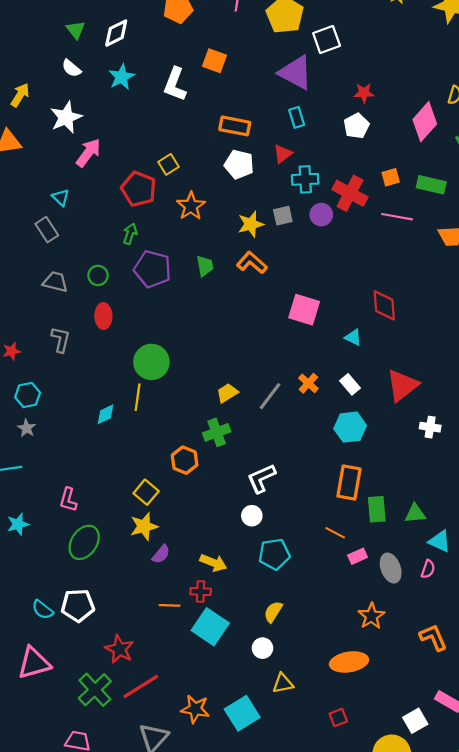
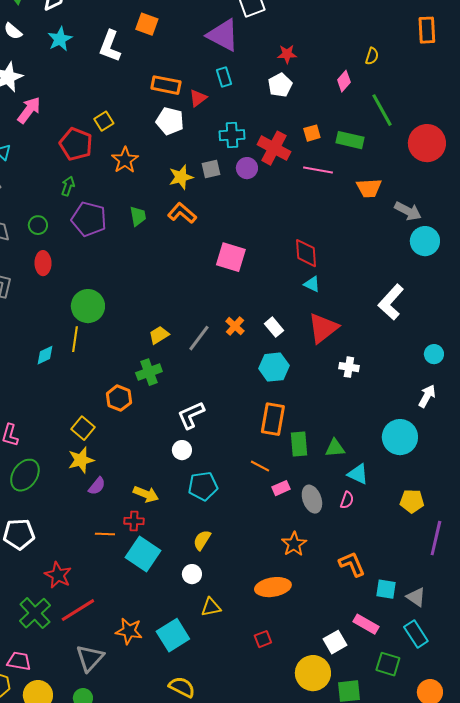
pink diamond: (425, 122) -> (344, 81), size x0.6
red triangle: (283, 154) -> (198, 98), moved
cyan triangle: (353, 337) -> (312, 284), moved

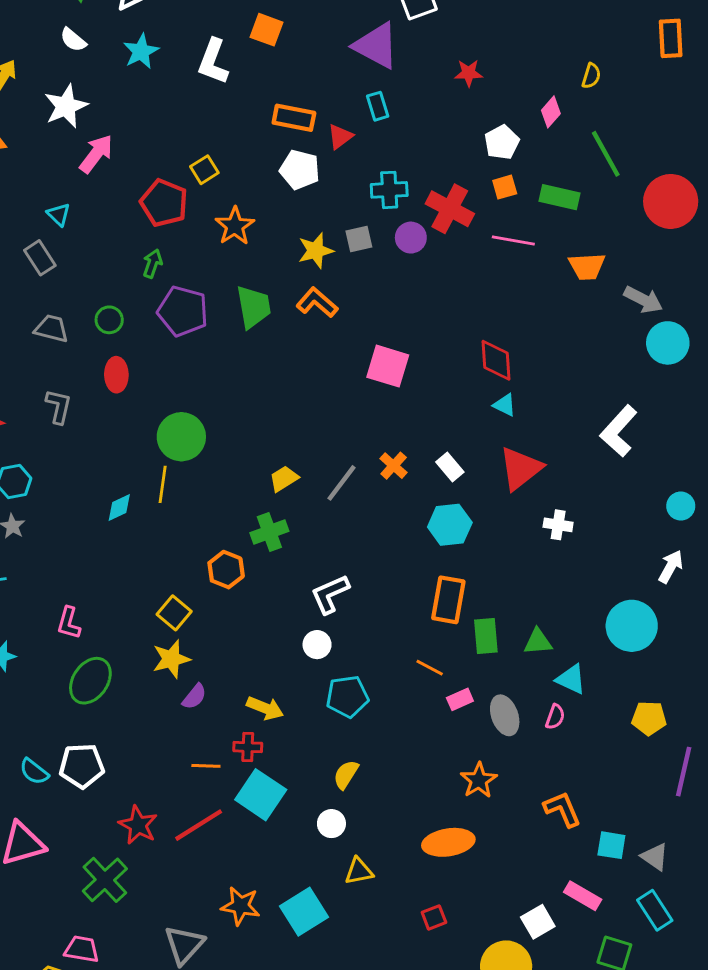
white pentagon: (280, 85) -> (502, 142), moved
green trapezoid: (138, 216) -> (254, 307), size x1.5
red line: (78, 610) -> (199, 825), moved

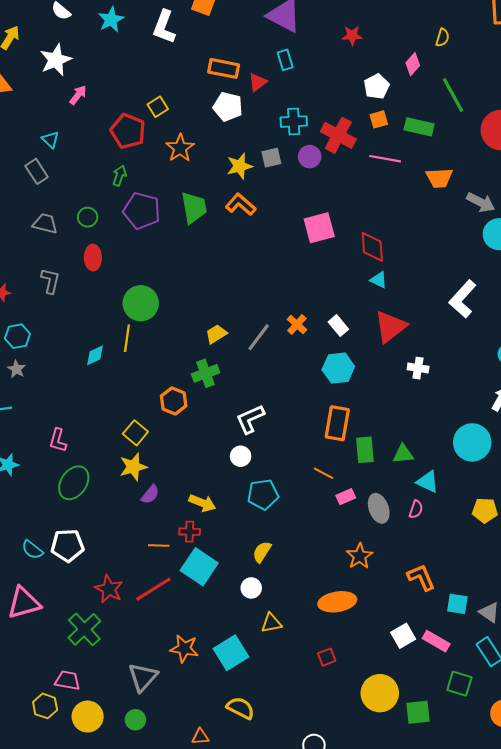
pink arrow: (96, 154) -> (78, 95), size x0.7
pink square: (388, 366) -> (319, 228), moved, turned -32
white square: (538, 922) -> (403, 636), moved

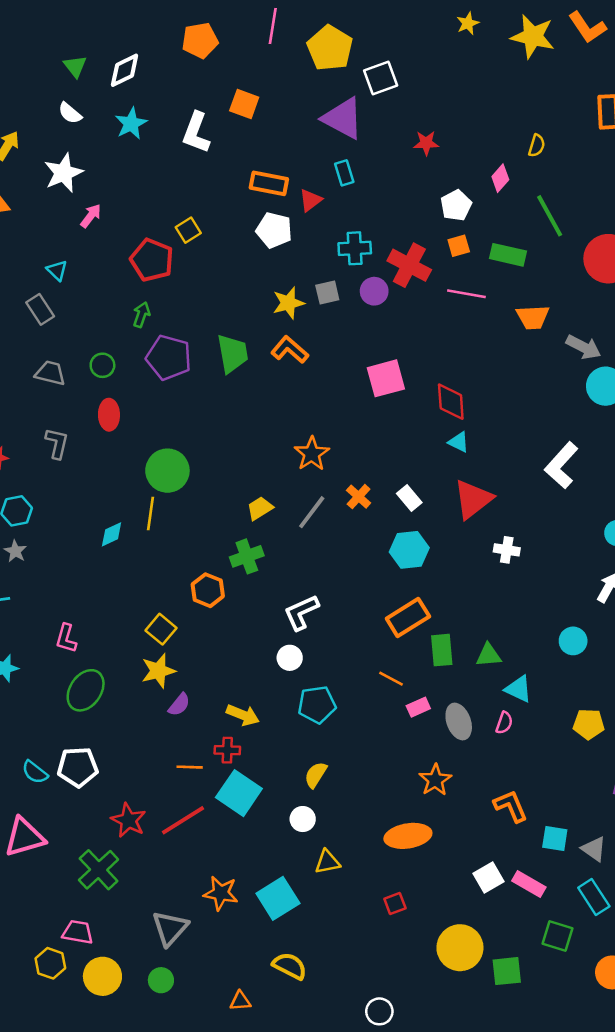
orange star: (180, 148) -> (312, 454), moved
orange rectangle: (337, 423) -> (408, 618), turned 48
cyan circle: (472, 442) -> (573, 641), size x0.6

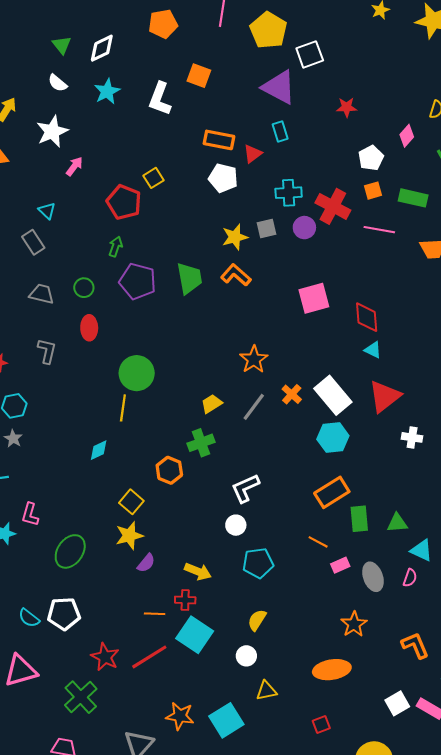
white rectangle: (409, 498) -> (333, 395), size x1.8
cyan diamond: (112, 534) -> (99, 450), moved
pink L-shape: (66, 638) -> (30, 515), moved

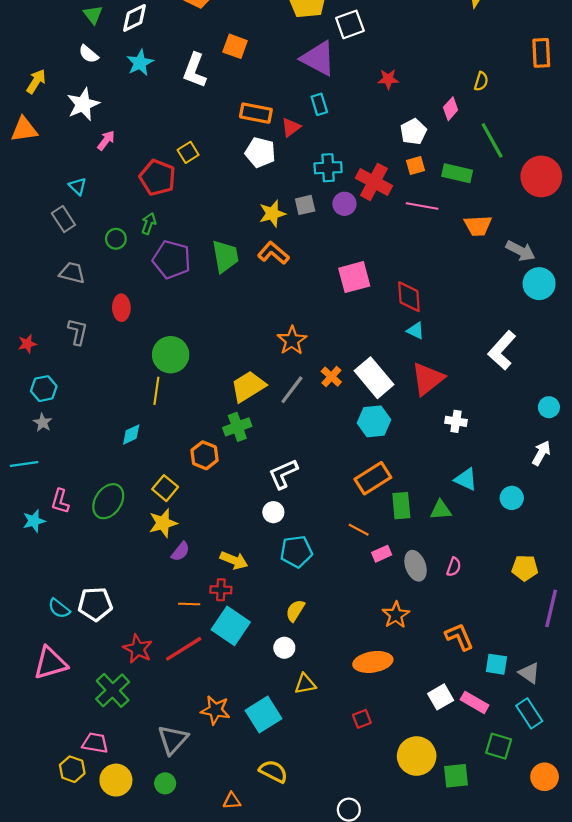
green circle: (84, 288) -> (116, 239), moved
yellow trapezoid: (212, 404) -> (248, 386), size x1.6
cyan triangle: (422, 550) -> (466, 479), moved
green ellipse: (70, 551) -> (108, 501), moved

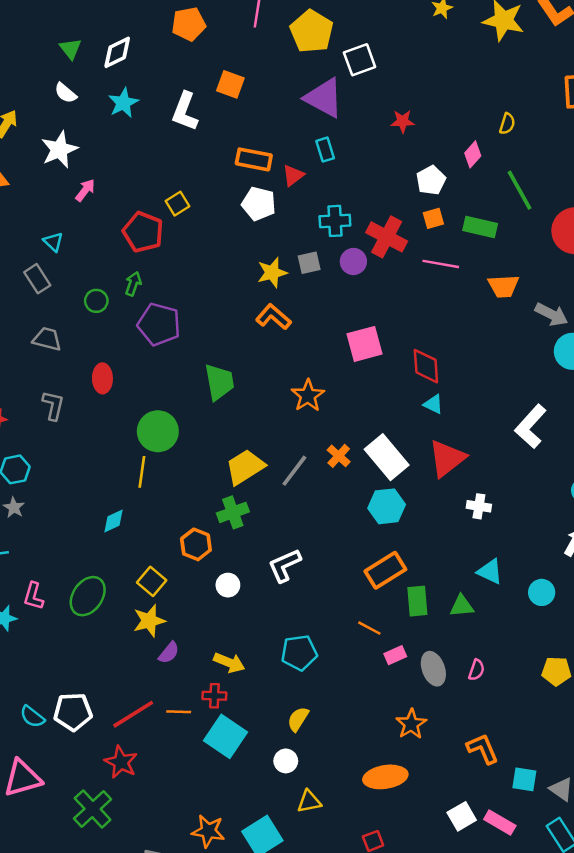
green trapezoid: (225, 256) -> (219, 382), moved
orange star: (292, 340) -> (308, 396), moved
white circle: (273, 512) -> (228, 585), moved
red line: (184, 649) -> (133, 714), moved

